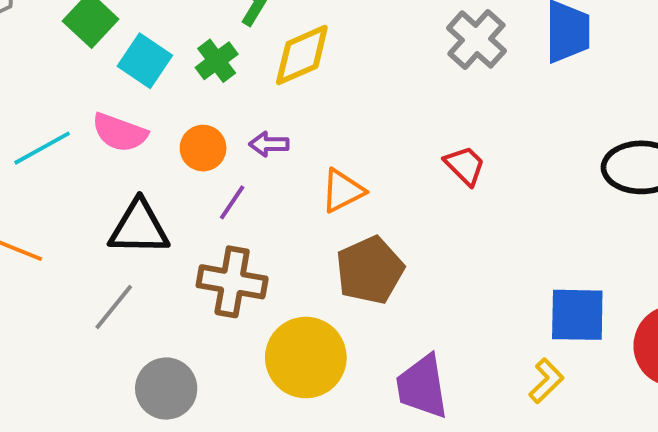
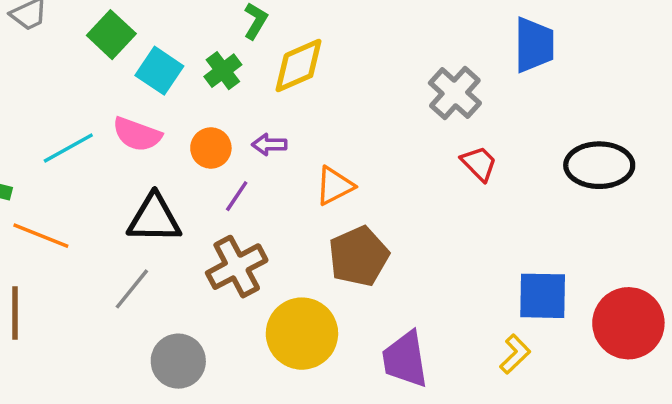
gray cross: (476, 39) -> (455, 93), moved
red trapezoid: (465, 166) -> (479, 163), moved
brown cross: (232, 282) -> (237, 267), turned -38

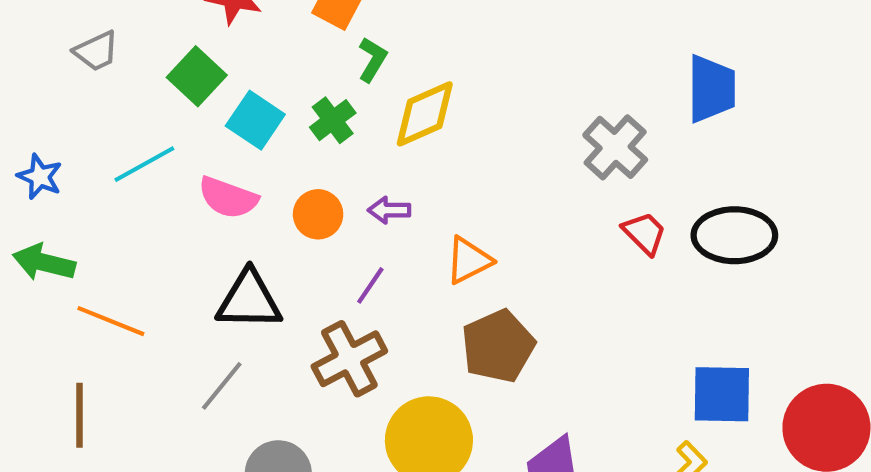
cyan line: (68, 148) -> (144, 164), moved
black ellipse: (599, 165) -> (734, 235), moved
purple line: (237, 196) -> (370, 285), moved

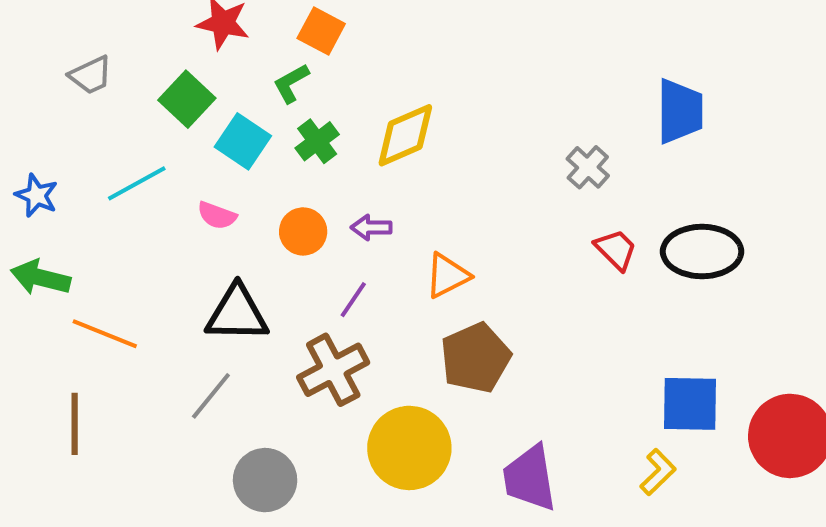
green L-shape: (372, 59) -> (291, 83), moved, turned -150
gray cross: (615, 147) -> (588, 167), size x0.7
pink semicircle: (228, 198) -> (217, 215), size x0.7

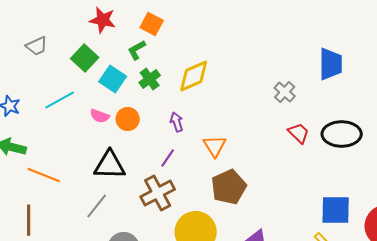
purple arrow: (371, 227) -> (177, 122), turned 72
orange circle: (303, 231) -> (128, 119), moved
orange triangle: (447, 276) -> (215, 146), turned -35

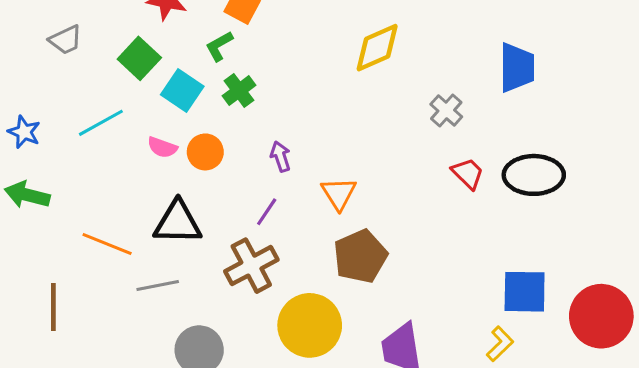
yellow diamond: (194, 76) -> (377, 48), moved
orange line: (44, 175) -> (107, 244), moved
gray line: (97, 206) -> (158, 285), turned 40

